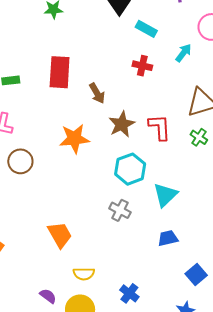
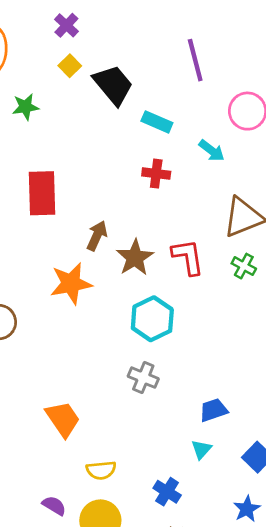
cyan arrow: (183, 53) -> (212, 151), turned 96
brown arrow: (97, 93) -> (97, 236), moved, turned -120
cyan triangle: (165, 195) -> (201, 449), moved, size x0.6

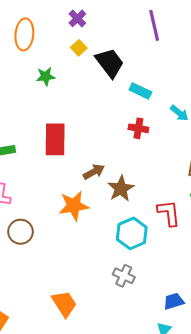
purple line: (195, 60) -> (154, 25), moved
brown arrow: (97, 236) -> (94, 172), turned 35
red L-shape: (188, 257) -> (169, 213), moved

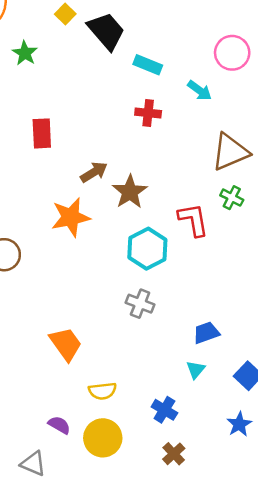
green star: (46, 76) -> (25, 53), turned -30
red rectangle: (55, 139) -> (42, 133), size x0.7

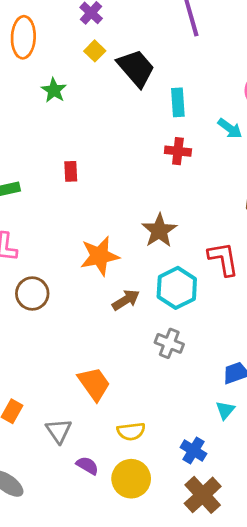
cyan rectangle: (148, 65) -> (178, 102), turned 64
red rectangle: (42, 133) -> (71, 171), size x0.7
brown arrow: (94, 172) -> (126, 300), moved
brown cross: (174, 454) -> (203, 495), size x1.6
gray triangle: (33, 464) -> (59, 431), moved, turned 32

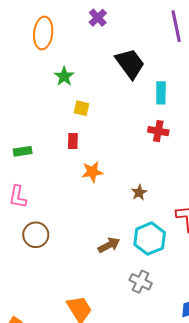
yellow square: (95, 51) -> (81, 108), moved, turned -35
brown star: (159, 231) -> (139, 192), size x0.6
orange star: (100, 256) -> (92, 172), moved, size x0.7

